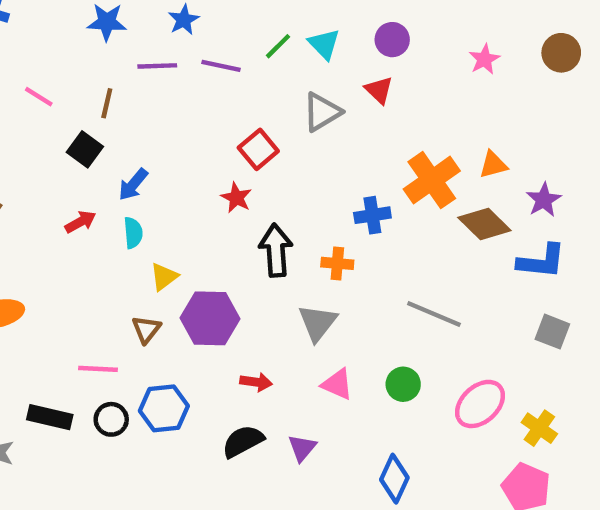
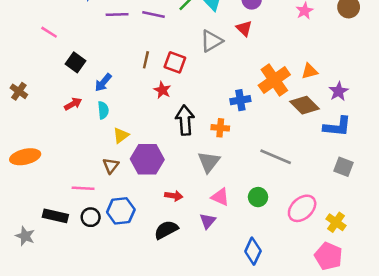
brown line: (107, 103) -> (146, 60), moved
red square: (258, 149) -> (175, 62), turned -30
purple triangle: (302, 448) -> (208, 221), moved

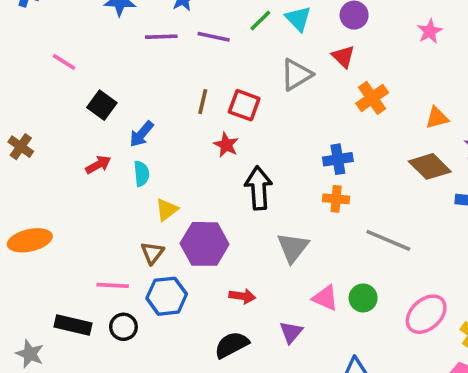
orange cross: (274, 80) -> (372, 98), moved, size x0.7
orange cross: (220, 128) -> (336, 199), moved
pink triangle: (220, 197) -> (325, 298), moved
blue hexagon: (121, 211) -> (167, 296), moved

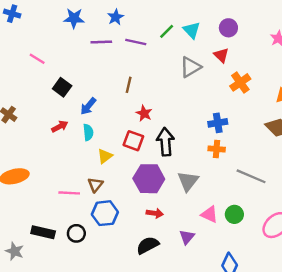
red square: (244, 105) -> (133, 141), moved
purple hexagon: (205, 244) -> (149, 179), moved
pink line: (113, 285) -> (69, 193), moved

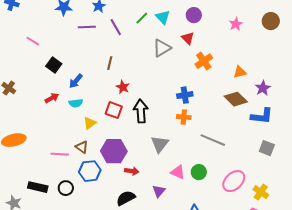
purple line: (136, 42) -> (116, 27), turned 48
cyan semicircle: (88, 132) -> (76, 103), turned 88
purple hexagon: (149, 179) -> (114, 151), moved
brown triangle: (95, 185) -> (82, 147), turned -32

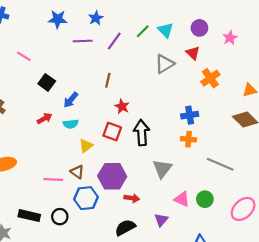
pink star: (236, 24) -> (230, 38), moved
purple line: (116, 27) -> (114, 41), turned 66

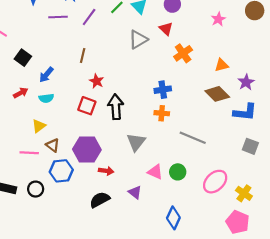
pink star: (230, 38) -> (218, 19), moved
yellow triangle: (86, 146) -> (39, 126), moved
purple triangle: (161, 220) -> (135, 192), turned -32

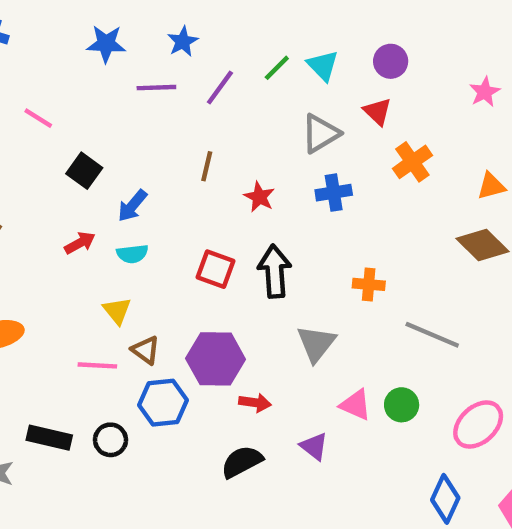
red star: (97, 81) -> (259, 197), moved
blue cross: (163, 90) -> (334, 193), moved
yellow triangle: (39, 126) -> (117, 311), turned -32
blue diamond: (173, 218) -> (445, 499), moved

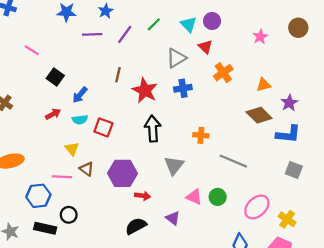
cyan triangle: (323, 66) -> (189, 24), moved
red star: (259, 197) -> (145, 90), size x1.6
red square: (216, 269) -> (103, 127), moved
blue hexagon: (163, 403) -> (38, 196), moved
black rectangle: (49, 438) -> (45, 228), moved

